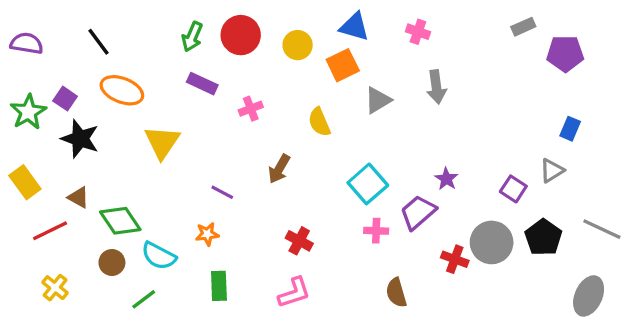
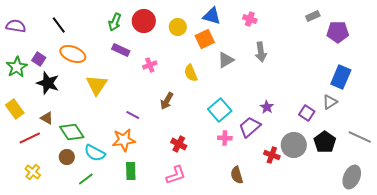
blue rectangle: (570, 129) -> (341, 77), size x1.6
orange star: (207, 234) -> (124, 140), size x1.6

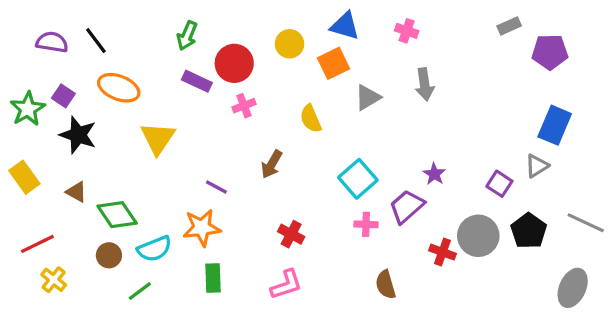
red circle: (144, 21) -> (234, 63), moved
purple semicircle: (16, 26) -> (52, 42), moved
red line: (30, 138) -> (37, 244), moved
cyan semicircle: (95, 153) -> (155, 249), turned -50

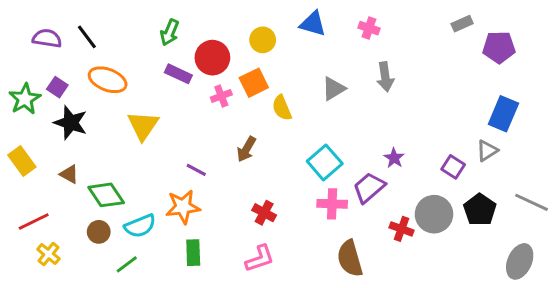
orange square: (333, 63) -> (254, 83), moved
pink cross: (366, 224) -> (332, 204), size x1.4
brown semicircle: (386, 285) -> (350, 258), size x1.4

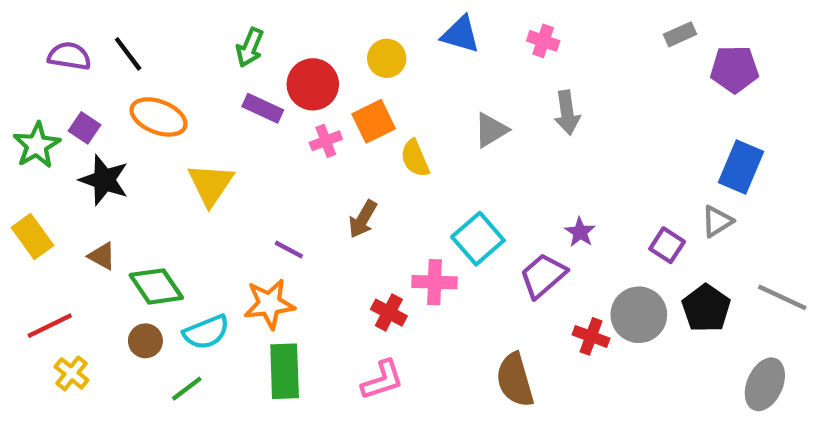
pink cross: (332, 204) -> (434, 282), moved
green rectangle: (193, 253) -> (285, 371), size x1.4

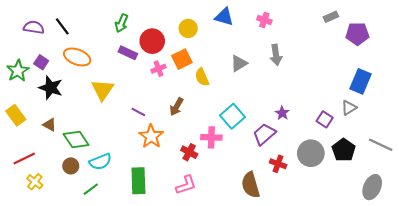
purple line: (289, 250) -> (138, 112), moved
orange star: (269, 304) -> (151, 136), moved, turned -30
red cross: (591, 336) -> (278, 164), moved

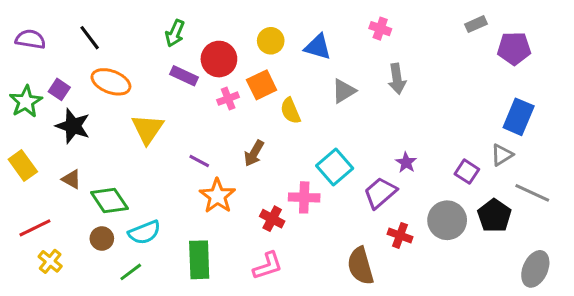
blue triangle: (224, 17) -> (318, 47), moved
purple semicircle: (34, 27) -> (30, 39), moved
gray line: (381, 145) -> (532, 193), moved

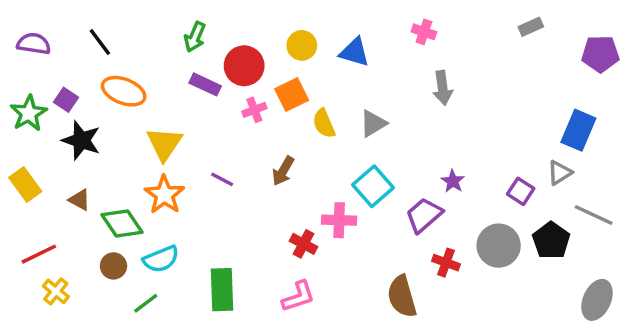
purple pentagon: (514, 48) -> (600, 54), moved
gray triangle: (344, 91) -> (373, 123), moved
orange star: (217, 196) -> (164, 195), moved

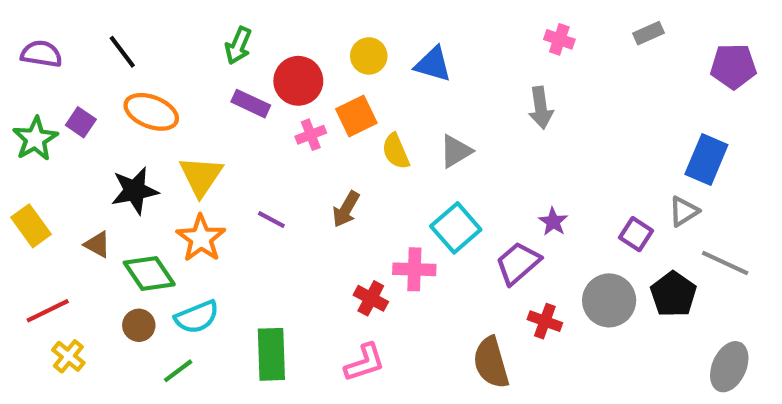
pink cross: (424, 32) -> (559, 39), moved
black star: (81, 140) -> (135, 191), moved, turned -30

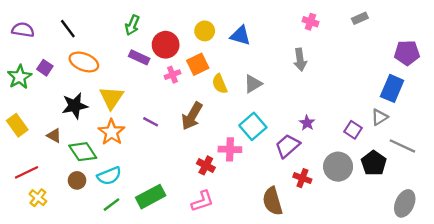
purple pentagon: (733, 66) -> (407, 53), moved
brown arrow: (346, 209) -> (192, 116), size x1.4
green rectangle: (271, 354) -> (151, 197), turned 64
green line: (178, 371) -> (112, 205), moved

